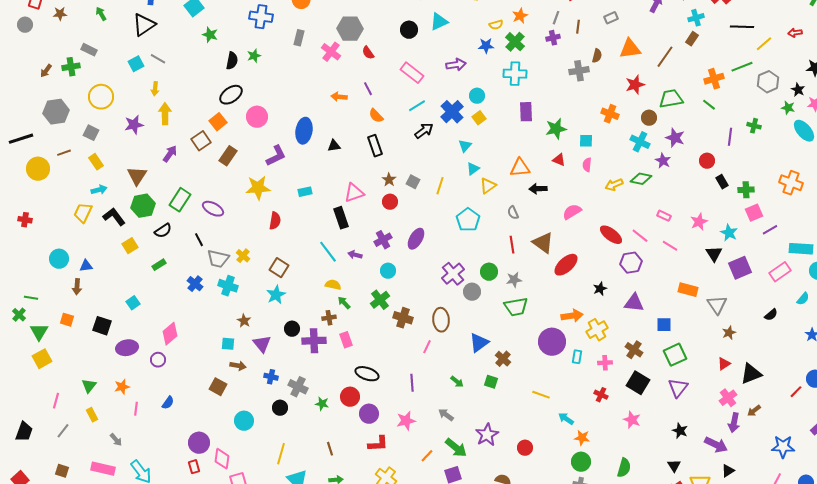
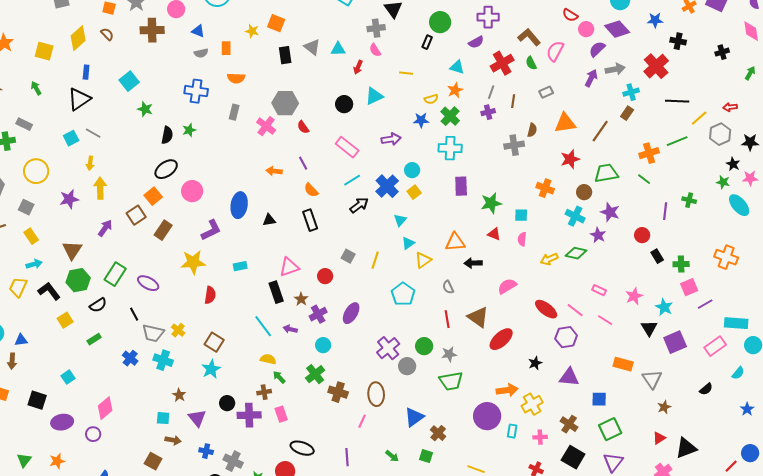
gray hexagon: (768, 82) -> (720, 134), moved
brown star: (389, 180) -> (301, 299), moved

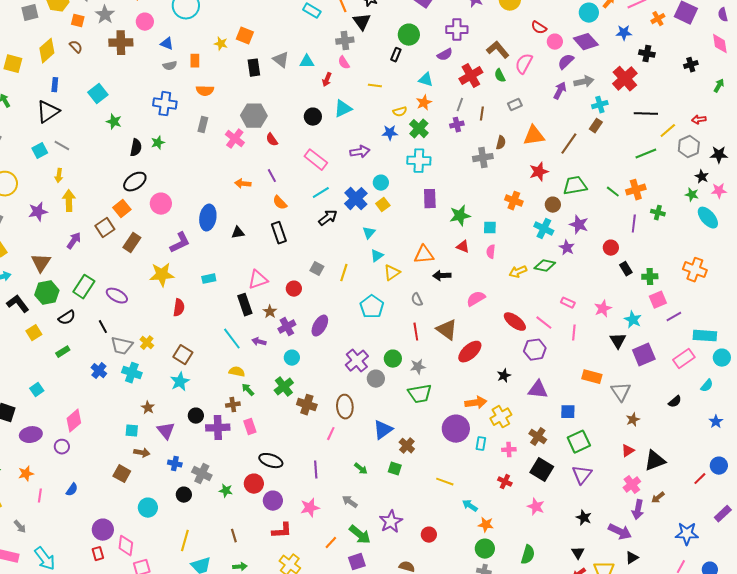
orange cross: (649, 153) -> (636, 190), moved
pink line: (605, 320) -> (574, 333), turned 63

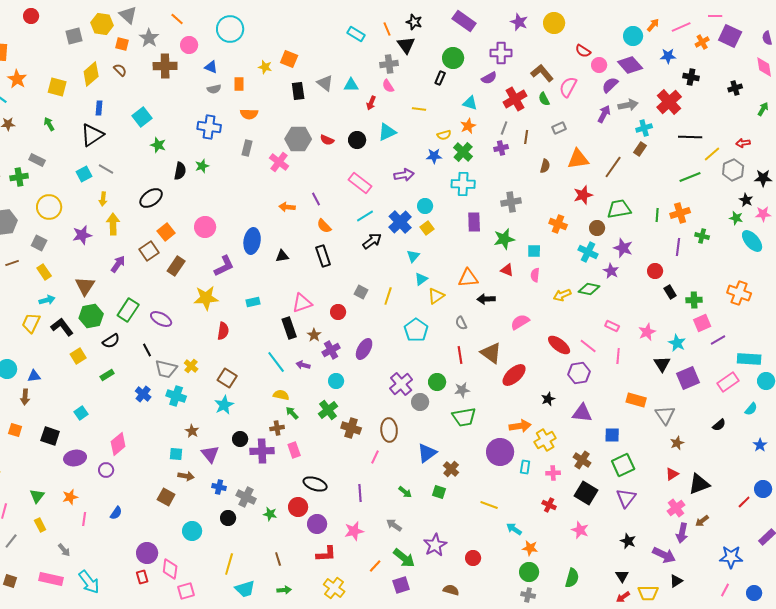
red semicircle: (272, 140) -> (327, 140), moved, turned -32
gray cross: (483, 158) -> (511, 202), moved
black ellipse: (135, 182) -> (151, 198), moved
green line: (613, 192) -> (657, 215), turned 56

